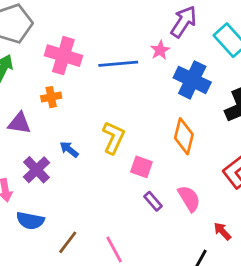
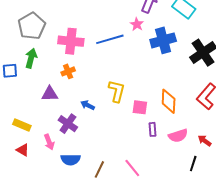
blue cross: (192, 80) -> (163, 40), turned -30
orange diamond: (184, 136) -> (169, 101), moved
pink semicircle: (189, 199) -> (178, 136), moved, turned 114
purple rectangle: (153, 201) -> (153, 129), turned 48

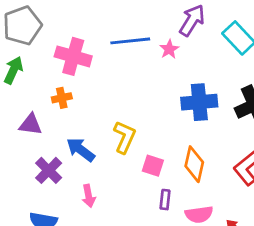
blue line: (110, 39) -> (130, 41), moved
blue cross: (163, 40) -> (199, 102), moved
blue arrow: (88, 105) -> (81, 150), size x1.5
pink arrow: (49, 142) -> (89, 196), moved

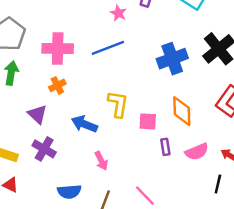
blue line: (130, 41) -> (108, 48), moved
pink star: (169, 49) -> (118, 13), moved
purple triangle: (31, 125) -> (37, 114), turned 50
purple cross: (49, 170) -> (44, 149), moved

